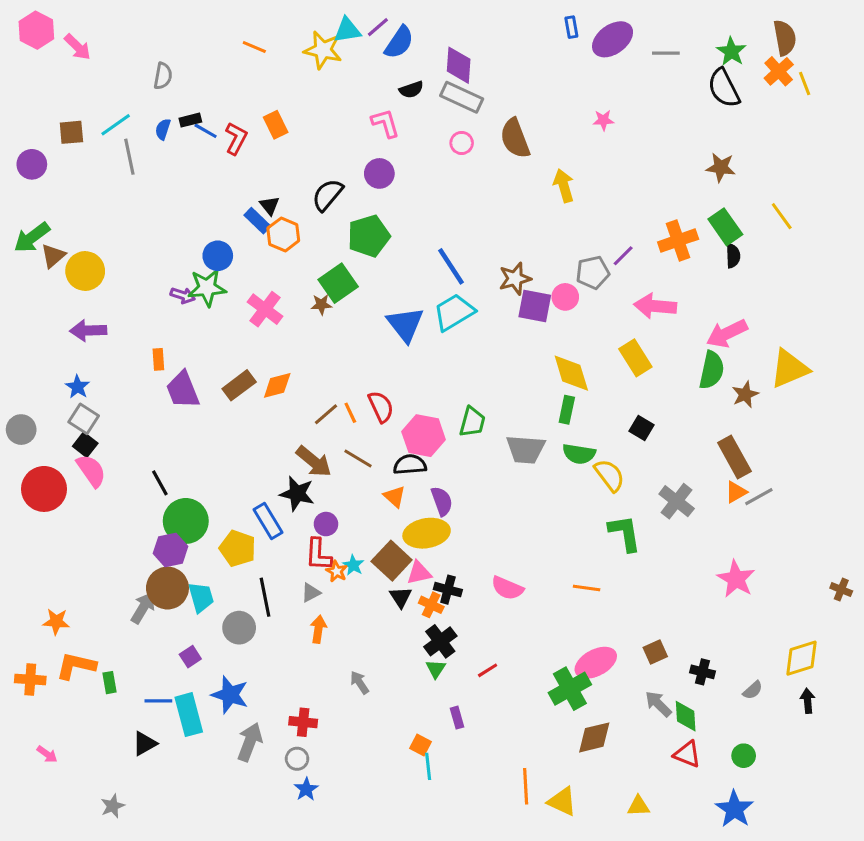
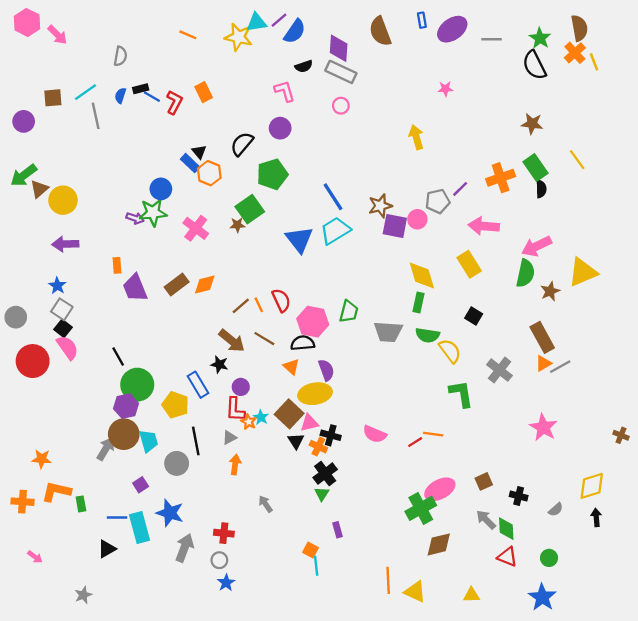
brown semicircle: (515, 138) -> (380, 31), moved
black star: (297, 494) -> (219, 364), size x0.7
red line: (488, 670) -> (415, 442), moved

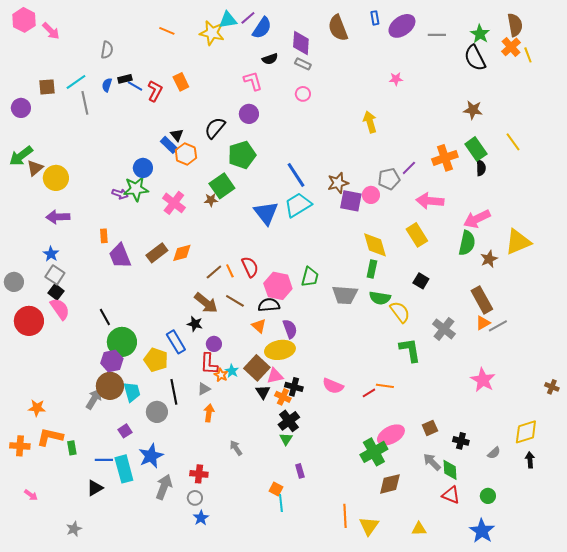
gray rectangle: (341, 72) -> (303, 64), size x0.6
blue star: (170, 513) -> (151, 456), turned 30
yellow triangle: (415, 592) -> (369, 526), turned 40

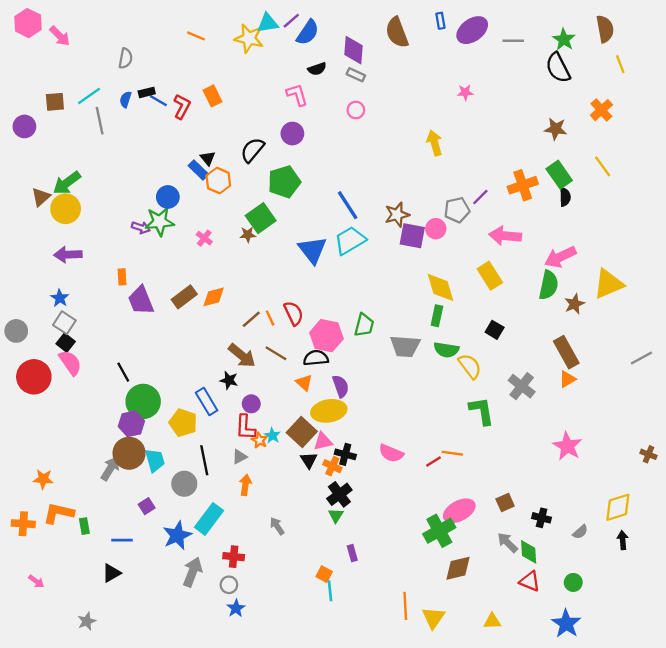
orange cross: (511, 47) -> (601, 110), moved
green arrow: (21, 156) -> (67, 183), moved
pink cross: (174, 203) -> (204, 238), size x0.6
gray line: (498, 326) -> (641, 358), moved
cyan rectangle: (124, 469) -> (209, 519), moved, turned 52

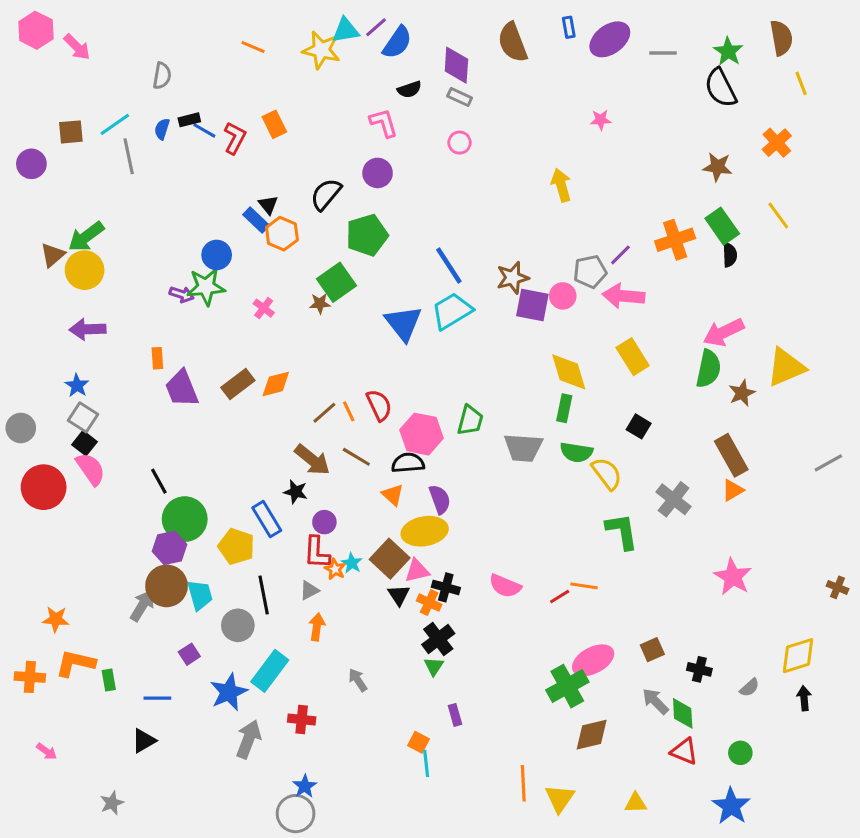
pink arrow: (505, 236) -> (623, 296), moved
gray circle: (229, 585) -> (296, 814), moved, size x1.6

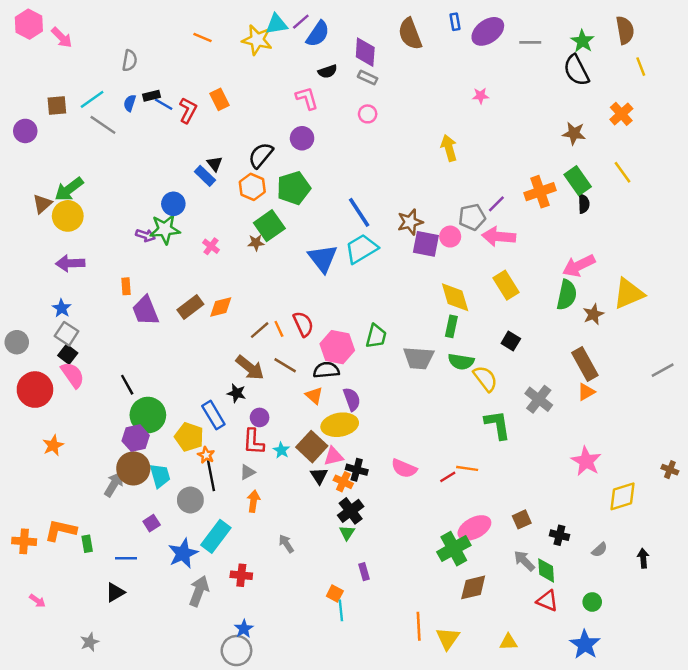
gray line: (129, 156) -> (103, 125), turned -44
orange hexagon: (282, 234) -> (252, 187), moved
orange star: (335, 569) -> (206, 455), moved
orange star: (56, 619) -> (53, 445), moved, turned -30
yellow diamond: (798, 656) -> (623, 496), moved

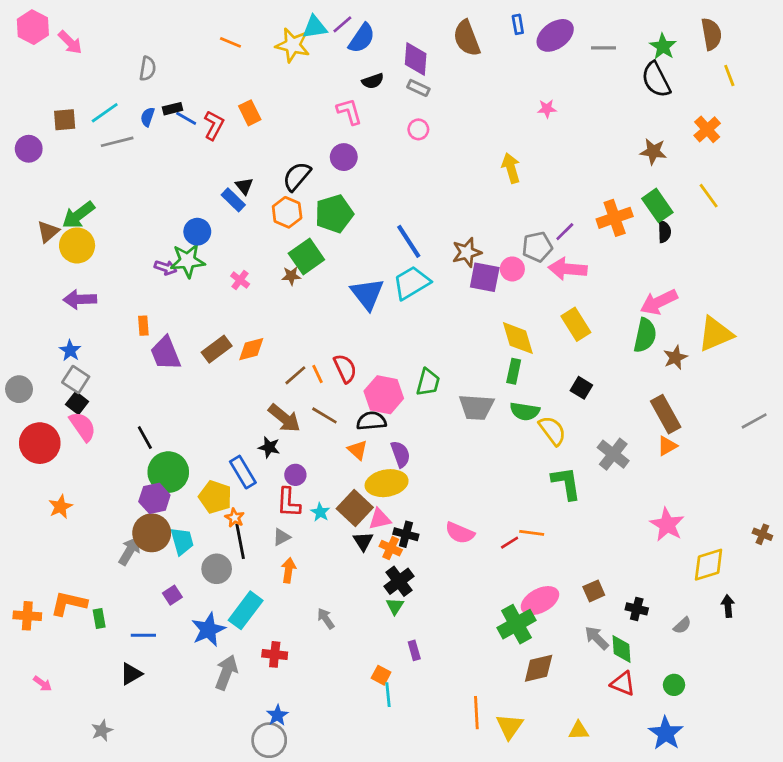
gray line: (103, 125) -> (117, 142), turned -48
black arrow: (643, 558) -> (728, 606), moved

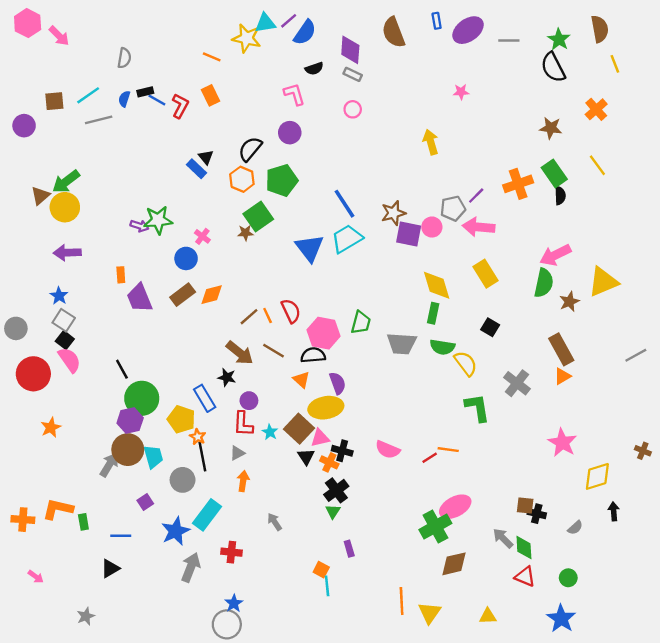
orange line: (230, 42) -> (212, 57), moved
blue circle: (197, 232) -> (186, 258), moved
brown square: (594, 591) -> (525, 506), moved, turned 30

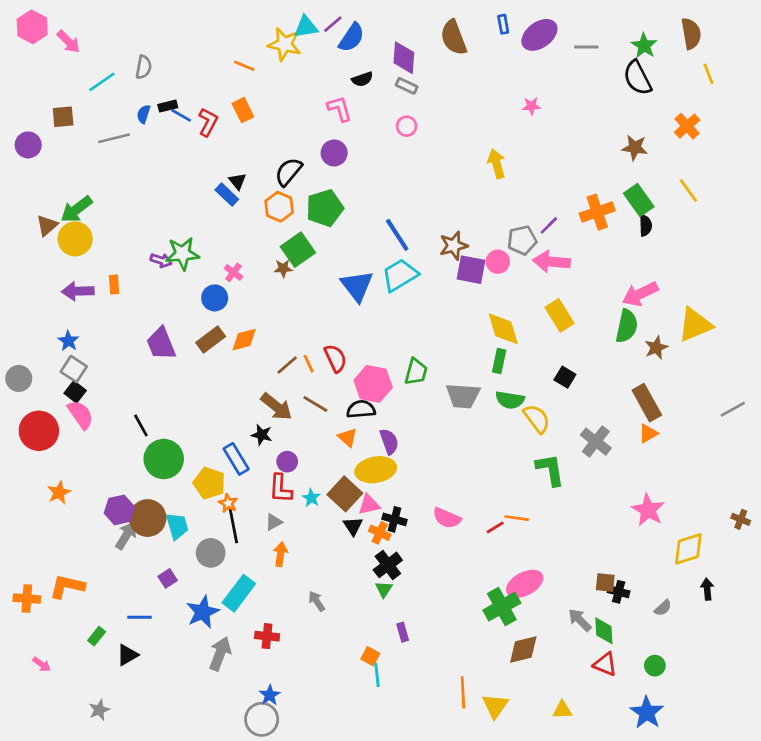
cyan line: (88, 95) -> (102, 82), moved
orange rectangle: (121, 275) -> (114, 285), moved
purple hexagon: (130, 420) -> (119, 510), moved
green rectangle: (83, 522) -> (97, 636), moved, turned 49

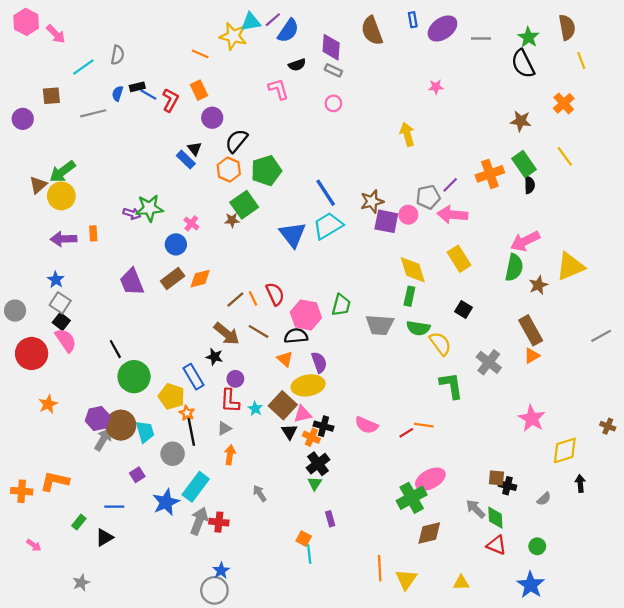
purple circle: (334, 153) -> (212, 118), moved
gray arrow: (220, 654) -> (199, 521), moved

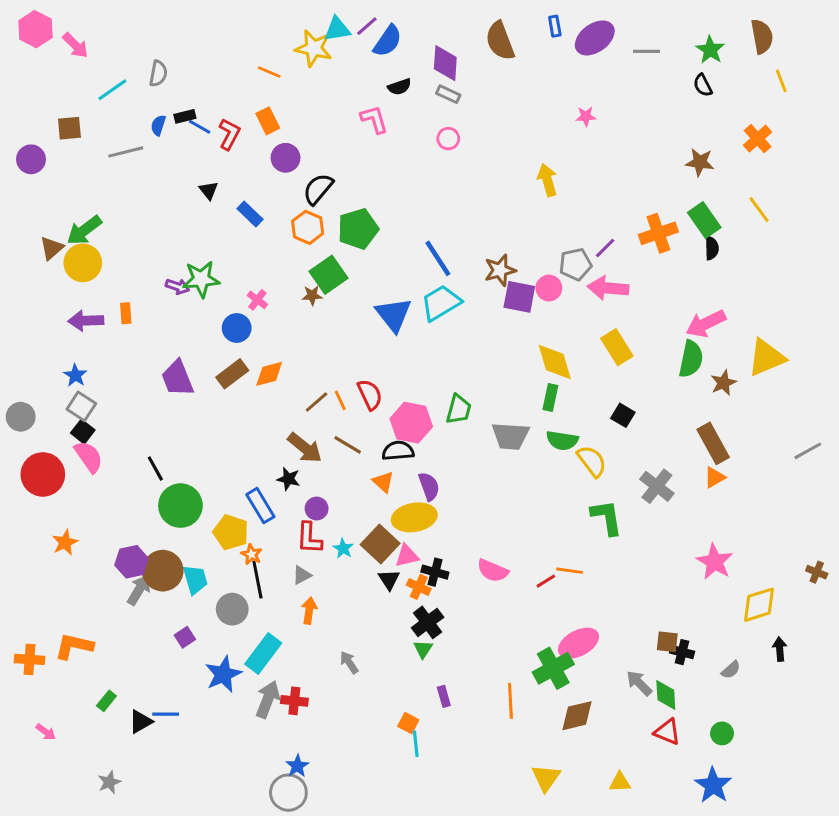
black semicircle: (523, 64) -> (703, 85), size x0.6
black triangle: (195, 149) -> (209, 190), moved
blue line: (114, 507) -> (166, 714), moved
orange line: (380, 568) -> (510, 701), moved

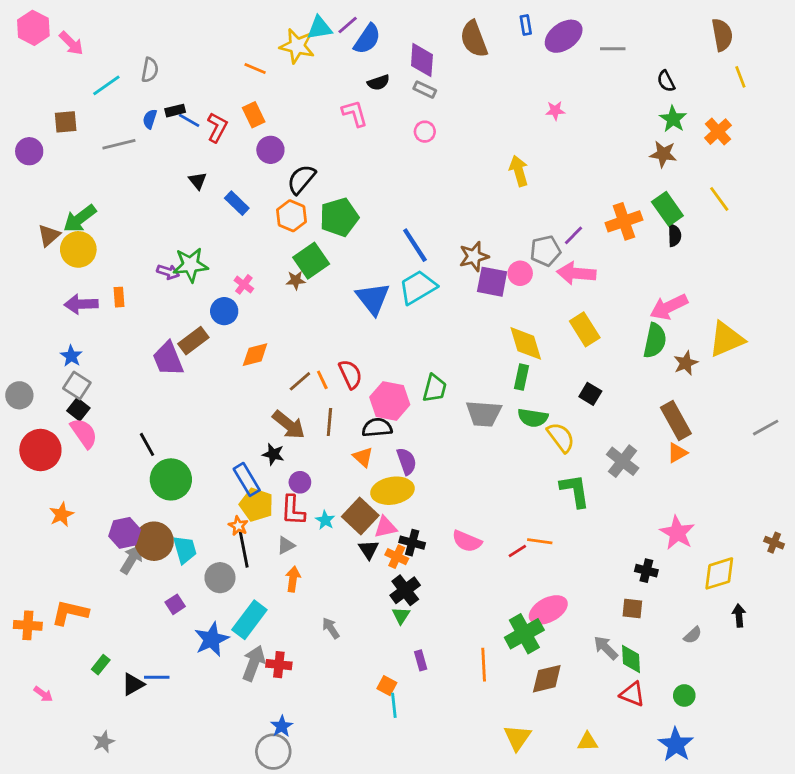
green star: (710, 50) -> (673, 119), moved
brown rectangle: (232, 374) -> (193, 341), moved
brown line: (348, 445) -> (329, 422), turned 64
yellow pentagon: (231, 532) -> (256, 505), moved
black cross: (682, 652) -> (646, 571), moved

